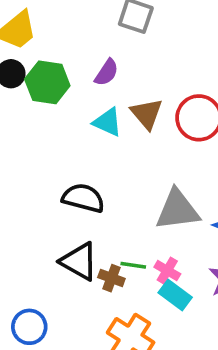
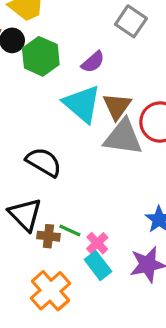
cyan triangle: (107, 122) -> (82, 104), size x1.5
gray triangle: (177, 210) -> (123, 137), moved
brown cross: (111, 278) -> (48, 236), turned -30

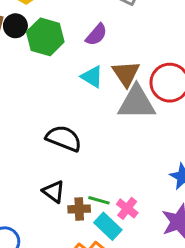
cyan triangle: (82, 104) -> (92, 77), size x0.6
black triangle: (25, 214) -> (54, 191), size x0.7
cyan rectangle: (98, 266) -> (108, 226), moved

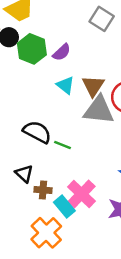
purple semicircle: (96, 35) -> (62, 52), moved
green line: (99, 200) -> (63, 145), moved
pink cross: (127, 208) -> (82, 194), size x1.6

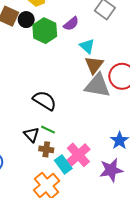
purple semicircle: (62, 52) -> (71, 24), moved
cyan triangle: (66, 85) -> (87, 46), moved
green line: (63, 145) -> (48, 130), moved

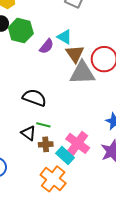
purple semicircle: (71, 24) -> (47, 46), moved

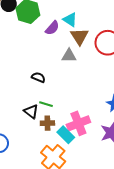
gray triangle: (82, 73) -> (69, 56), moved, size x0.6
black semicircle: (34, 98) -> (38, 77), size x0.6
pink cross: (78, 143) -> (78, 123), turned 30

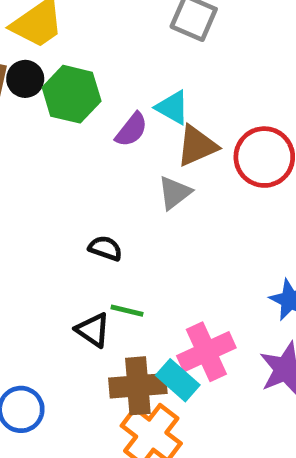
brown triangle: (79, 36) -> (197, 146), turned 42
gray triangle: (69, 56) -> (175, 193), turned -35
brown cross: (47, 123) -> (138, 386), moved, size x1.6

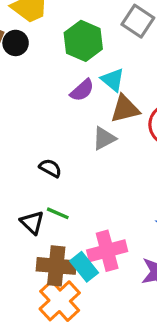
green hexagon: (72, 94) -> (83, 41), moved

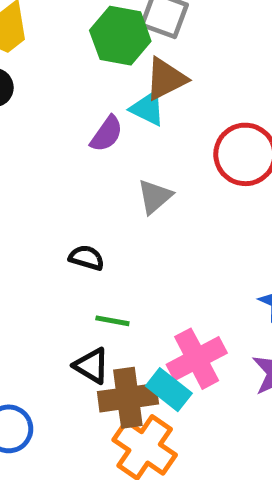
green hexagon: (83, 41) -> (120, 36), moved
brown triangle: (125, 109) -> (166, 79), moved
black triangle: (32, 222) -> (91, 366), moved

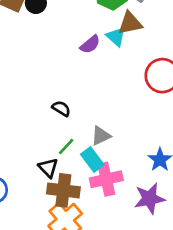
gray triangle: (155, 196) -> (101, 136), moved
green line: (112, 321) -> (66, 146), turned -72
cyan rectangle: (169, 390) -> (92, 159), moved

